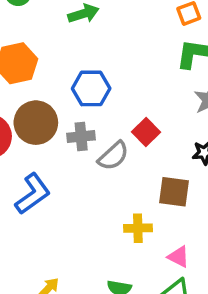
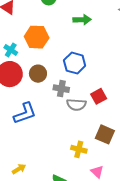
brown circle: (36, 123) -> (38, 74), size x0.7
gray semicircle: (113, 156) -> (76, 105), turned 30

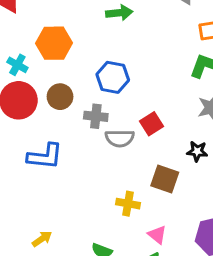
blue L-shape: (25, 113) -> (45, 156), turned 30

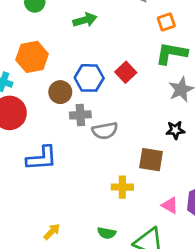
brown circle: (60, 97) -> (60, 92), moved
red square: (152, 124) -> (126, 72), moved
pink triangle: (157, 235) -> (170, 205), moved

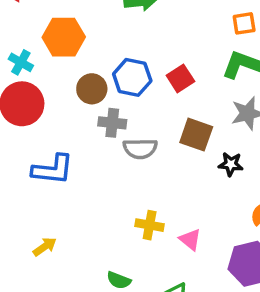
brown square: (151, 160) -> (196, 135), moved
pink triangle: (170, 205) -> (190, 240), moved
yellow arrow: (52, 232) -> (45, 247), moved

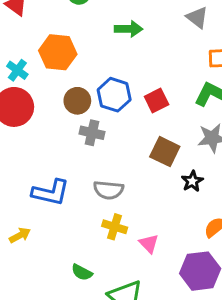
gray semicircle: (140, 149) -> (108, 190), moved
black star: (231, 164) -> (192, 181), turned 30
blue L-shape: (53, 169) -> (51, 192), moved

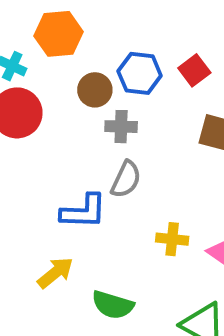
gray semicircle: (108, 190) -> (126, 179), moved, turned -60
yellow arrow: (20, 235) -> (55, 273), size x1.4
green semicircle: (82, 272) -> (113, 305), moved, size x1.5

